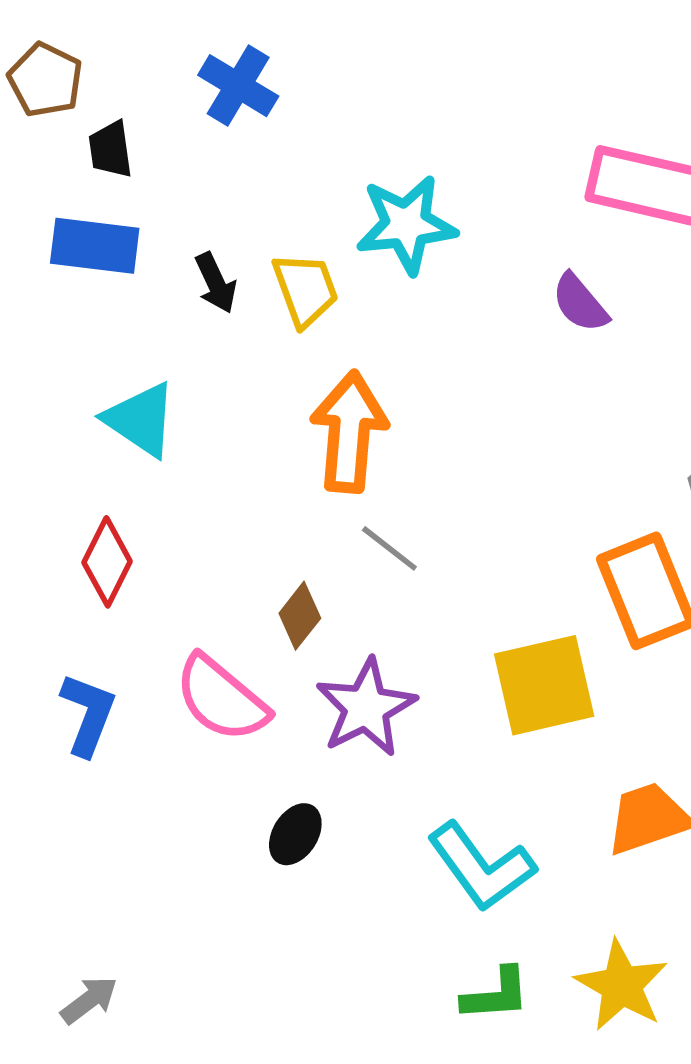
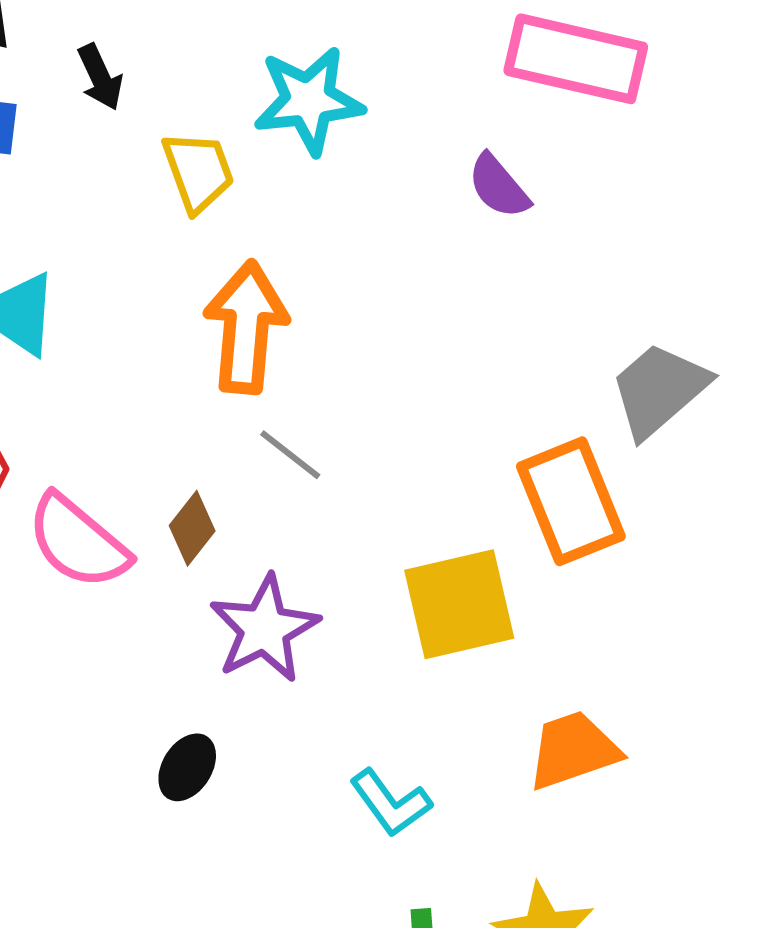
black arrow: (216, 283) -> (100, 77), moved
pink semicircle: (221, 699) -> (78, 542), moved
cyan L-shape: (481, 867) -> (391, 803), size x0.7

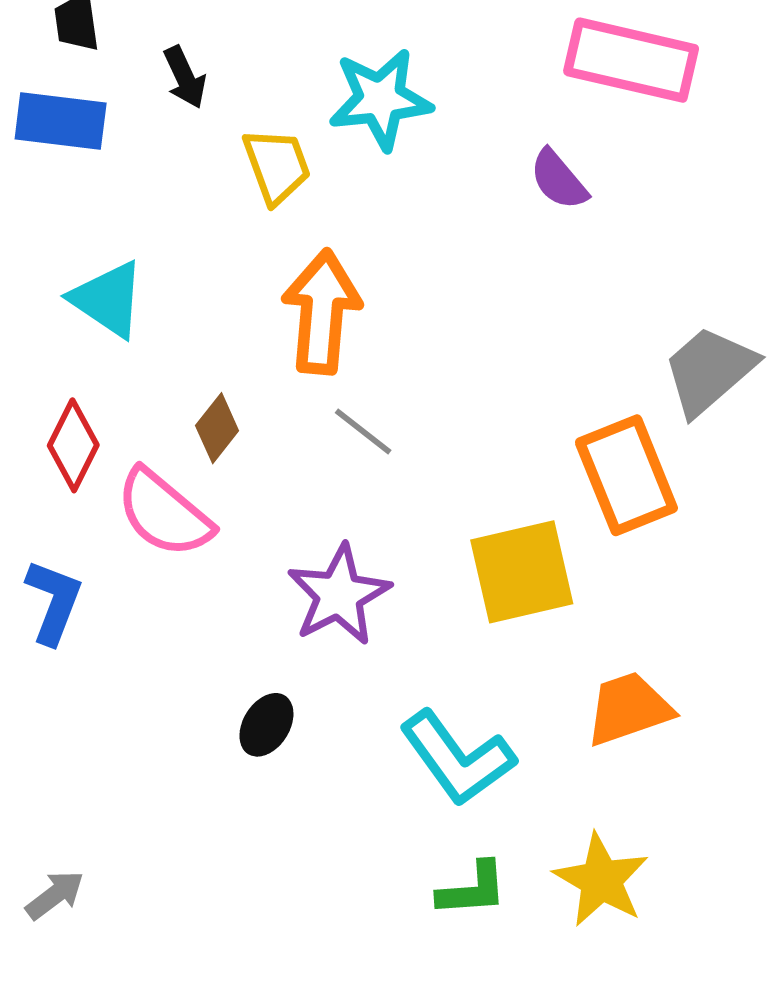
brown diamond: (192, 528) -> (217, 428), moved
cyan L-shape: (391, 803) -> (457, 758), size x1.5

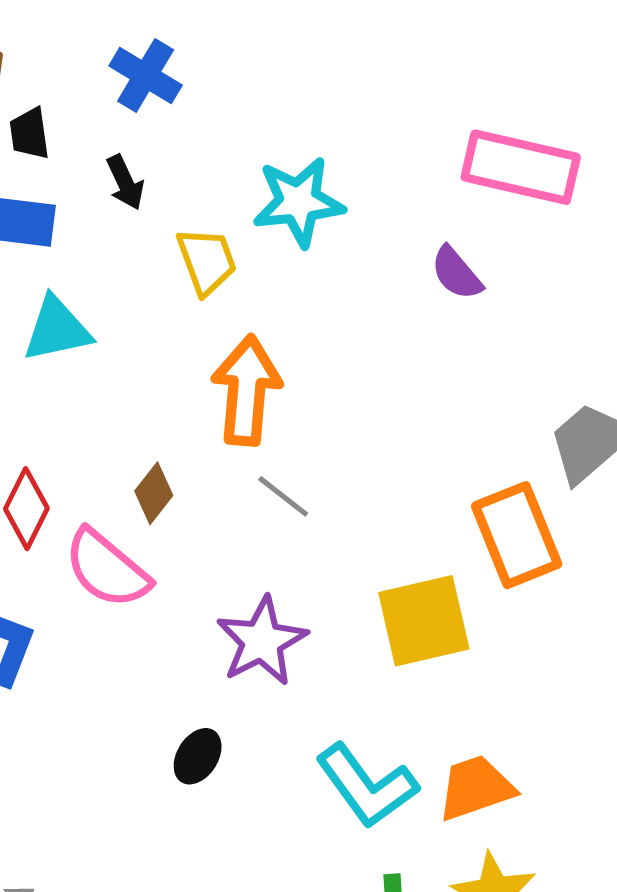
cyan triangle: (108, 299) -> (57, 329), moved, turned -46
orange trapezoid: (629, 709) -> (476, 788), moved

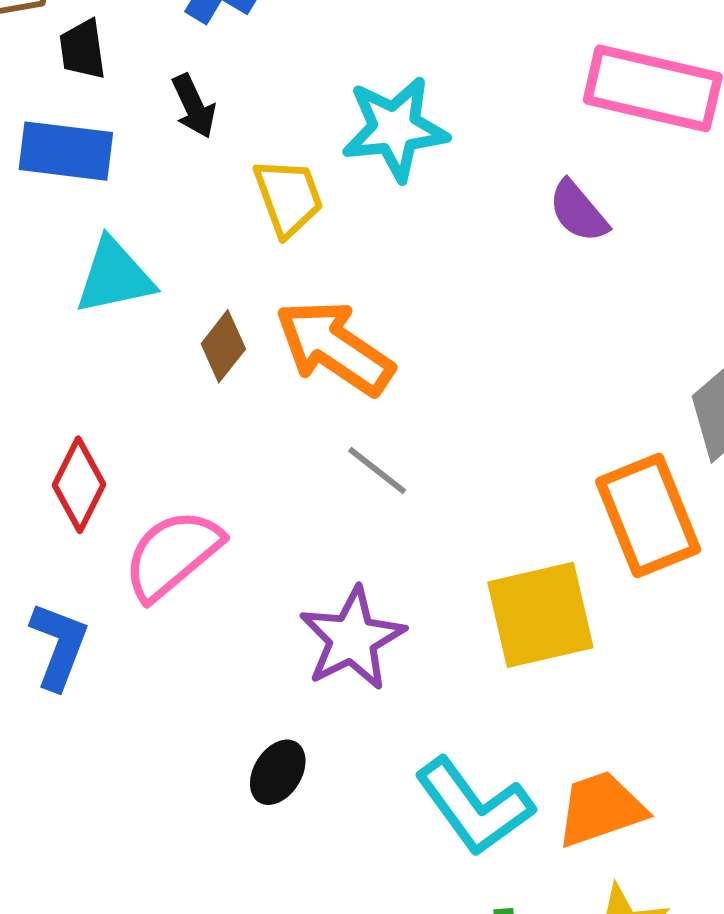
orange arrow: (247, 390) -> (335, 347), turned -61
brown diamond: (154, 493) -> (223, 346), moved
pink semicircle: (107, 569) -> (172, 555), turned 100

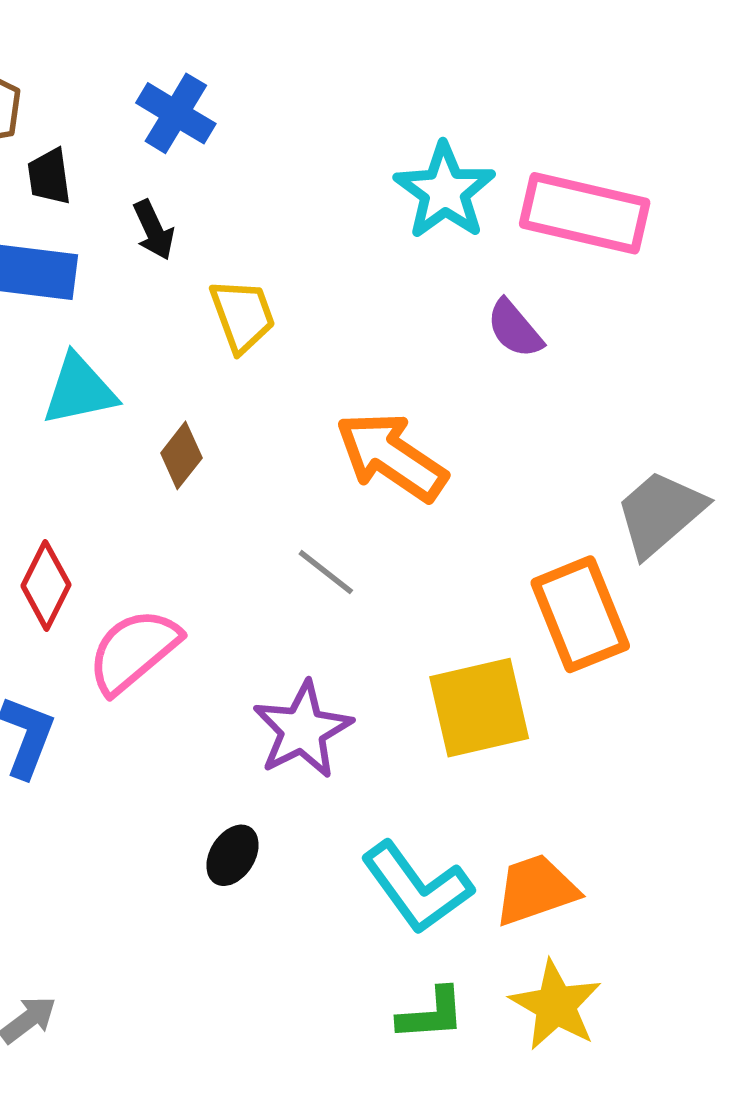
cyan star: (395, 129) -> (445, 191), moved, turned -30
orange arrow: (335, 347) -> (391, 457), moved

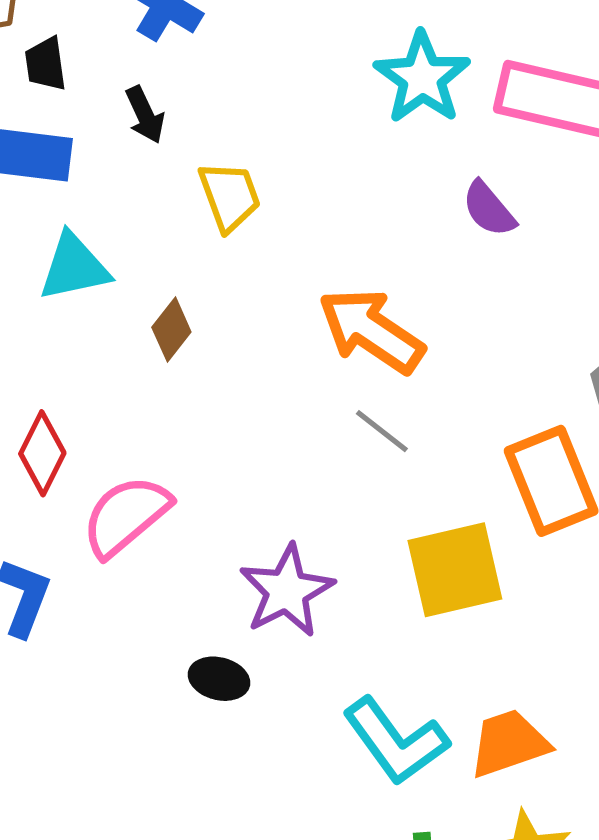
gray line: (326, 572) -> (382, 431), moved
black ellipse: (233, 855) -> (219, 679), moved, turned 72

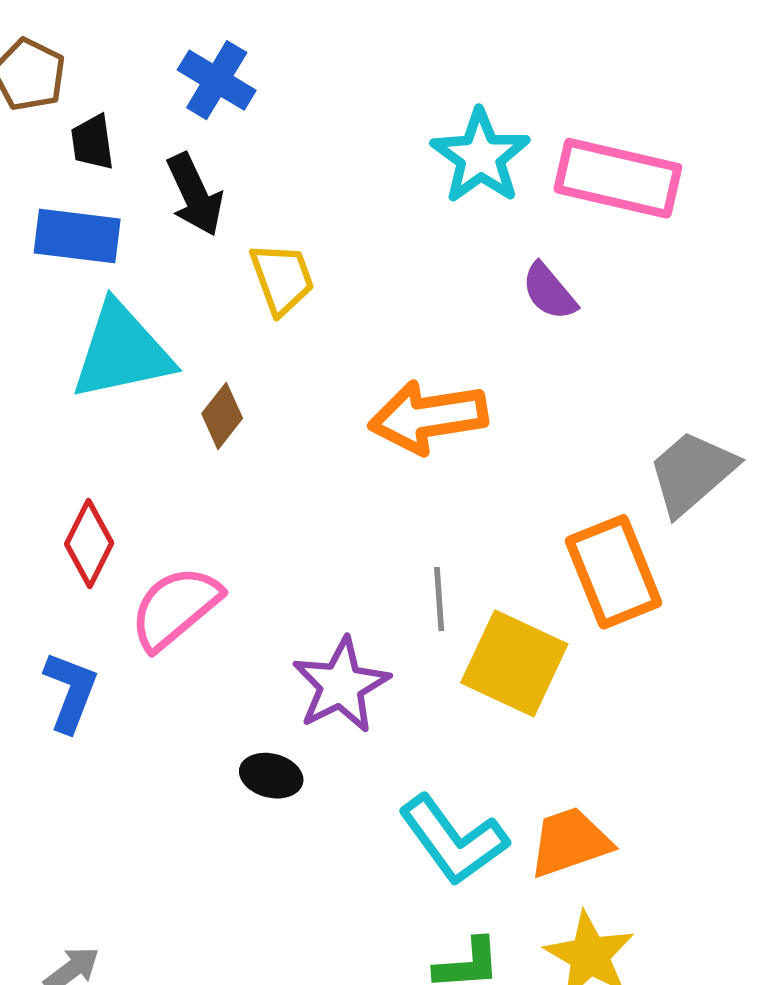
black arrow: (145, 115) -> (195, 195), size x1.4
cyan triangle: (74, 267) -> (122, 352), size x1.4
orange arrow: (371, 331) -> (428, 417), turned -43
gray line: (382, 431) -> (439, 599), moved, turned 48
yellow square: (455, 570) -> (514, 663), turned 38

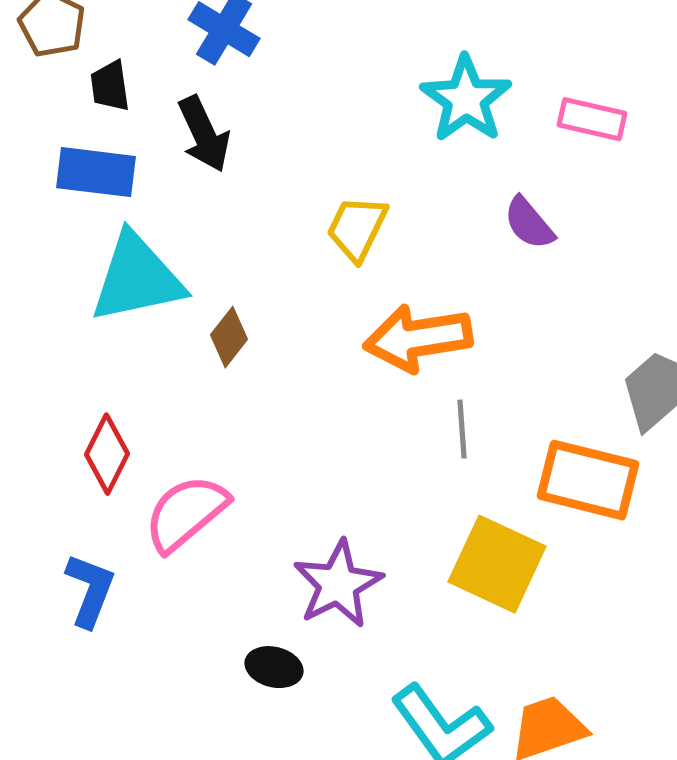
pink rectangle: (618, 178) -> (592, 119), size x0.6
yellow trapezoid: (282, 279) -> (357, 228), moved, turned -134
orange rectangle: (614, 572) -> (588, 480), turned -54
gray line: (439, 599) -> (462, 429), moved

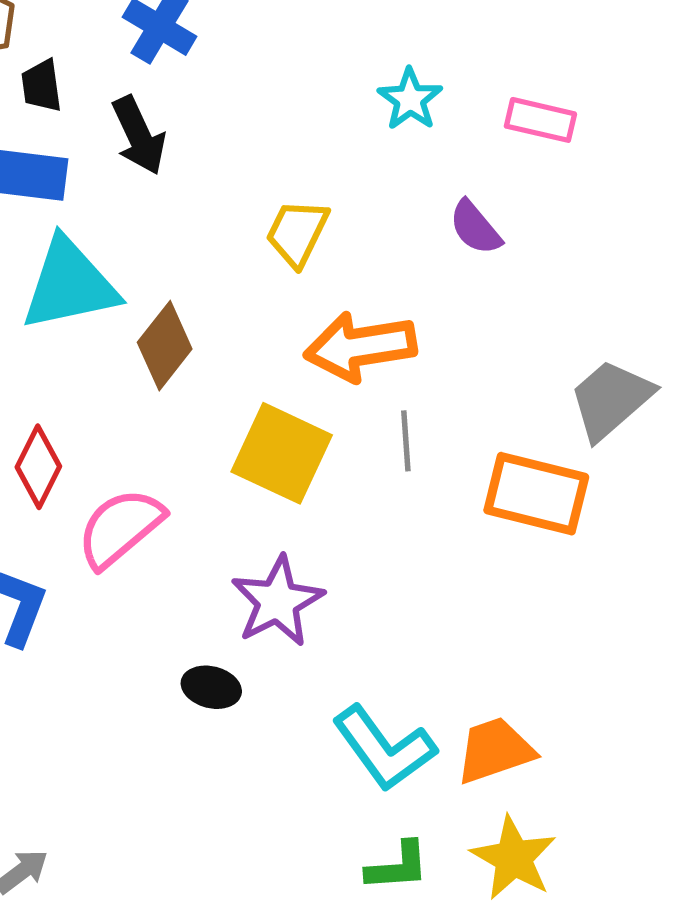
cyan star: (466, 99) -> (410, 99), size x0.7
brown diamond: (229, 337) -> (165, 346), size x1.4
yellow square: (497, 564) -> (282, 453), moved

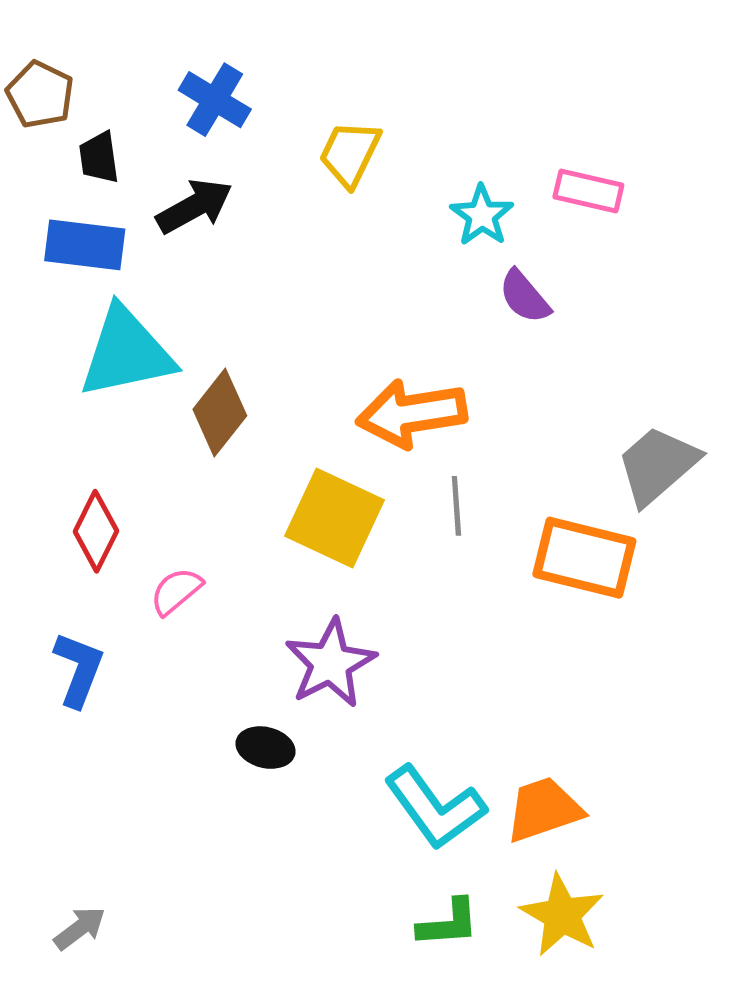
cyan star: (410, 99) -> (482, 215), moved
black arrow: (139, 135) -> (194, 206), turned -94
yellow trapezoid: (297, 233) -> (350, 153), moved
pink semicircle: (120, 528) -> (176, 591), size x0.6

